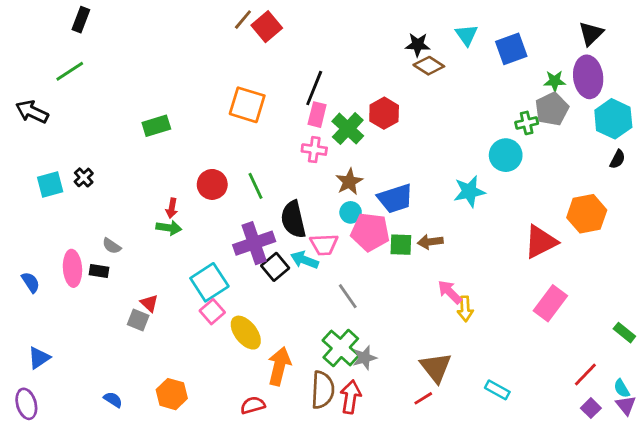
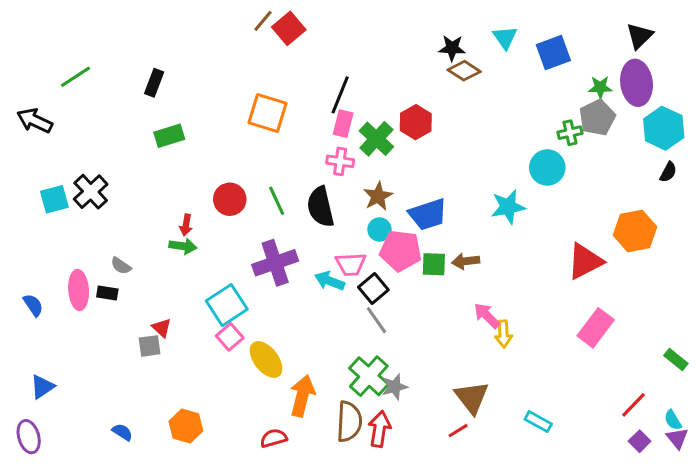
black rectangle: (81, 20) -> (154, 83), moved
black cross: (84, 177) -> (91, 192), size x1.6
black semicircle: (293, 219) -> (320, 207), moved
black square: (275, 267) -> (373, 288), moved
gray square: (138, 320) -> (150, 346), turned -30

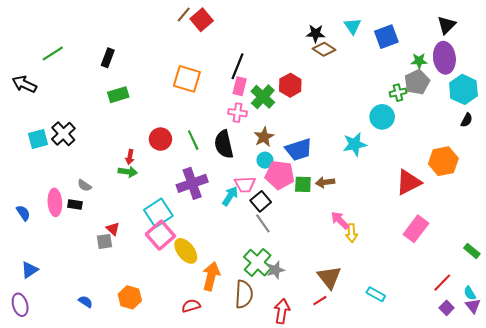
cyan arrow: (330, 281) -> (230, 196), turned 102
pink square: (230, 337) -> (160, 235), size x1.5
red arrow: (379, 429) -> (282, 311), moved

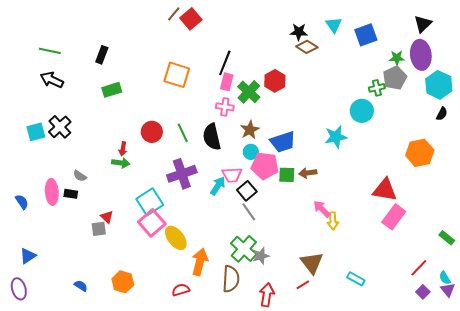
green line: (53, 54) -> (50, 51), turned 45
black arrow: (24, 84) -> (52, 80), moved
red triangle: (409, 182) -> (385, 190), moved, turned 36

